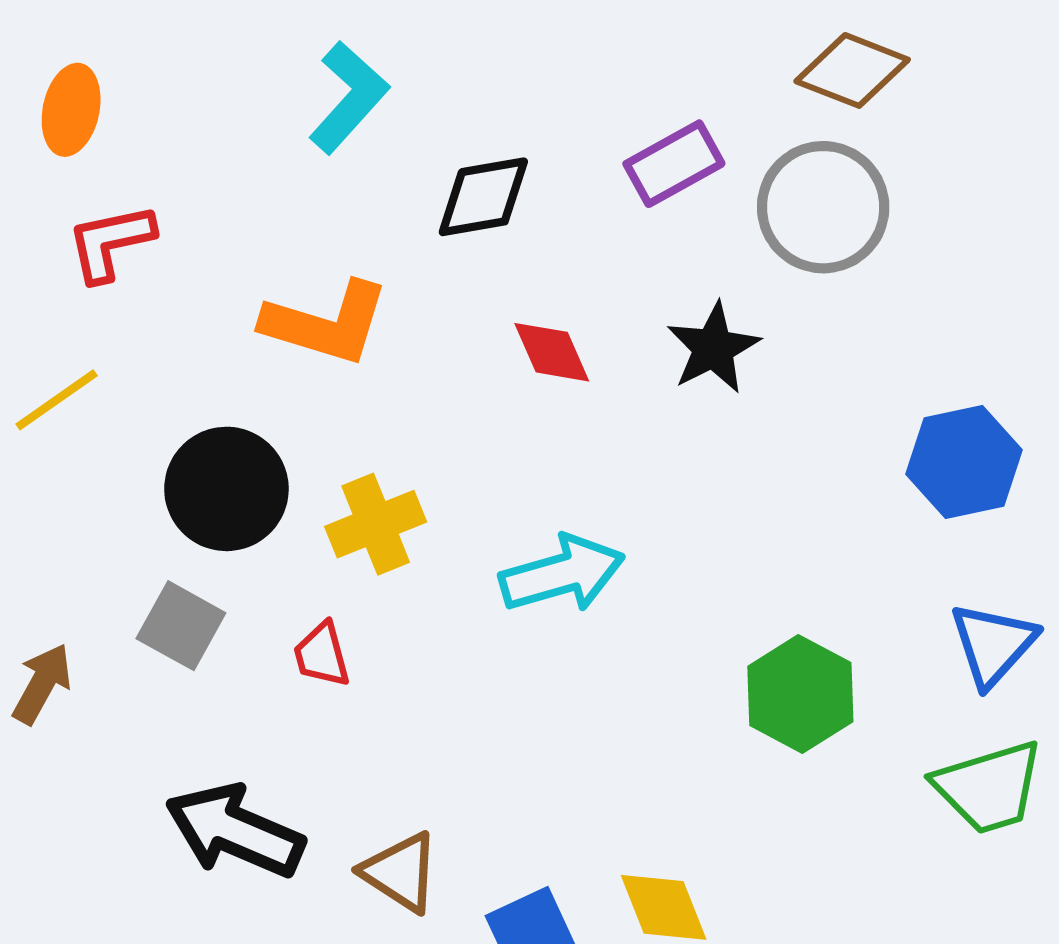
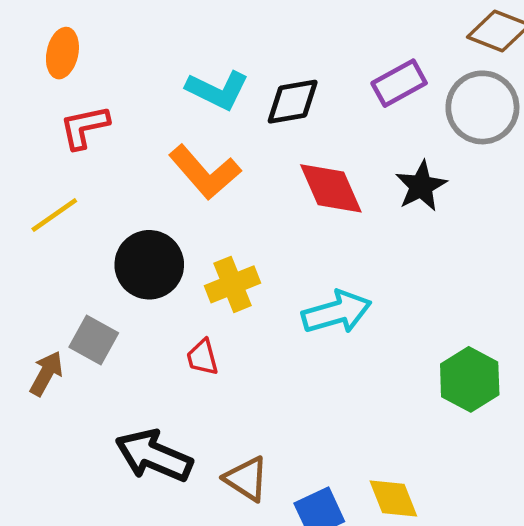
cyan L-shape: (349, 97) -> (217, 90), moved, turned 74
orange L-shape: (326, 323) -> (205, 172), turned 32
red diamond: (552, 352) -> (331, 188), size x1.5
gray square: (181, 626) -> (94, 340), moved

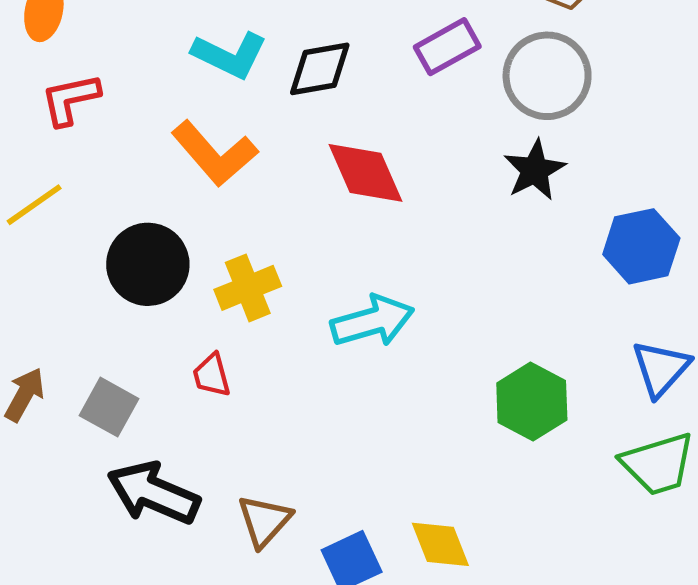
black star: (421, 186) -> (535, 170), moved
gray square: (94, 340) -> (109, 407), moved
brown triangle: (246, 479) -> (264, 521), turned 39

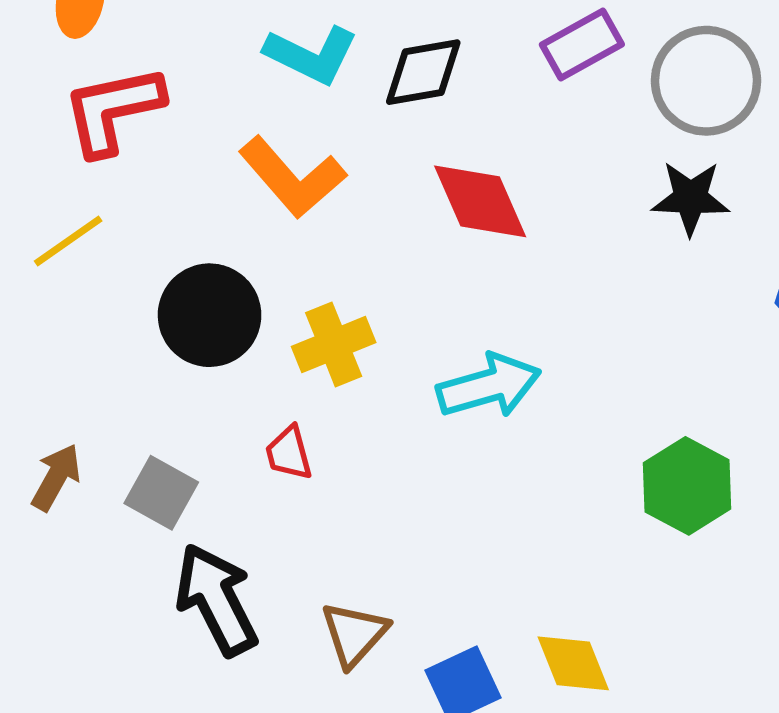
red L-shape: (70, 99) -> (113, 110), size x1.4
black star: (535, 170) -> (690, 198), turned 30
black arrow: (153, 493) -> (216, 600), turned 40

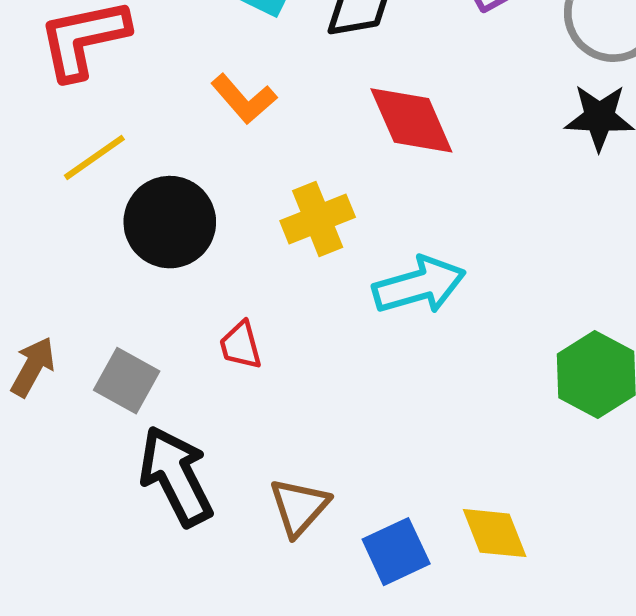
orange L-shape: (292, 177) -> (244, 99), size x0.7
yellow line: (68, 241) -> (94, 157), moved
yellow cross: (334, 344) -> (318, 219), moved

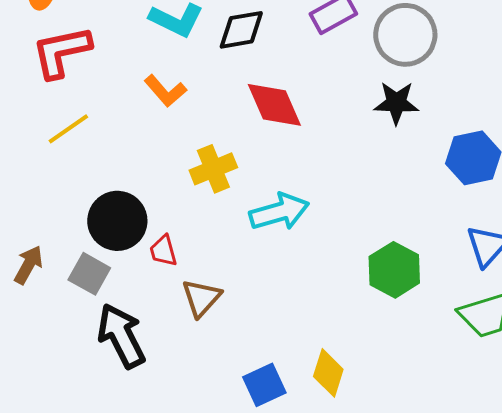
black circle: (170, 222) -> (117, 221), moved
brown triangle: (299, 507) -> (201, 298), moved
yellow diamond: (495, 533) -> (328, 373), turned 39

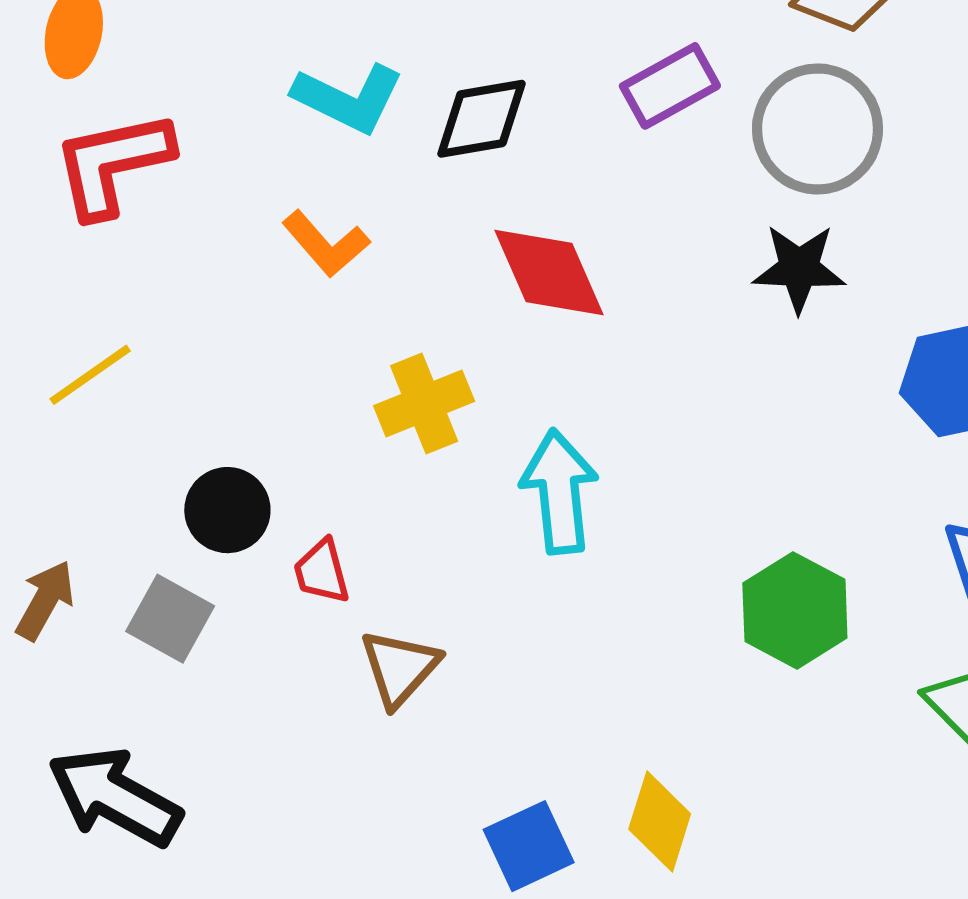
yellow line: (68, 129) -> (90, 375), moved
cyan arrow: (279, 212) -> (559, 492), turned -80
black circle: (117, 221) -> (227, 510), size x0.7
black arrow: (121, 336) -> (115, 797), moved, turned -34

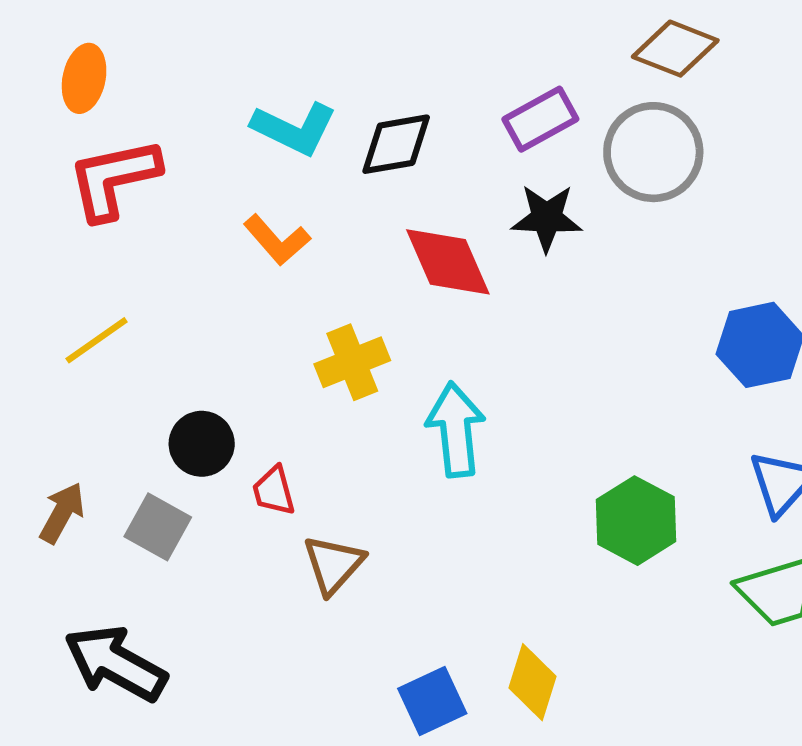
black star: (799, 268) -> (547, 218), moved

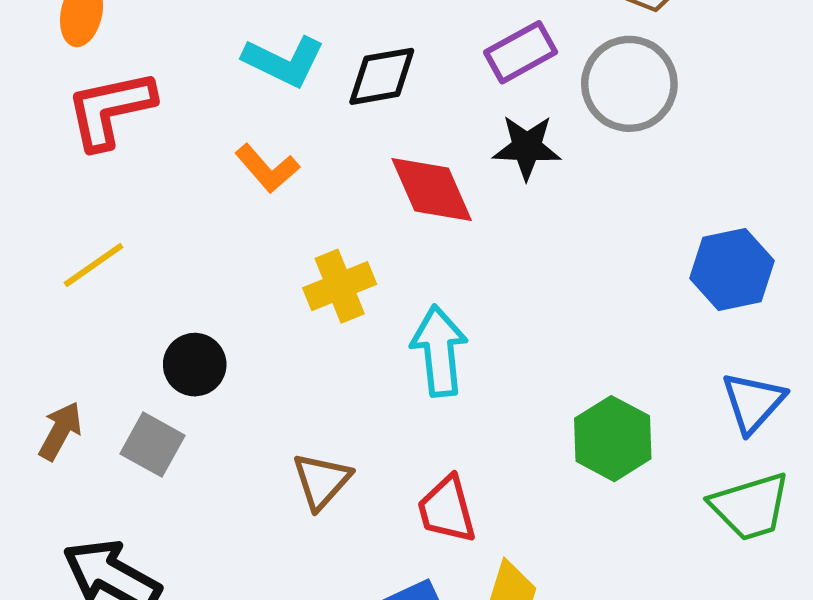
red trapezoid: (274, 491) -> (447, 509), moved, size x1.4

